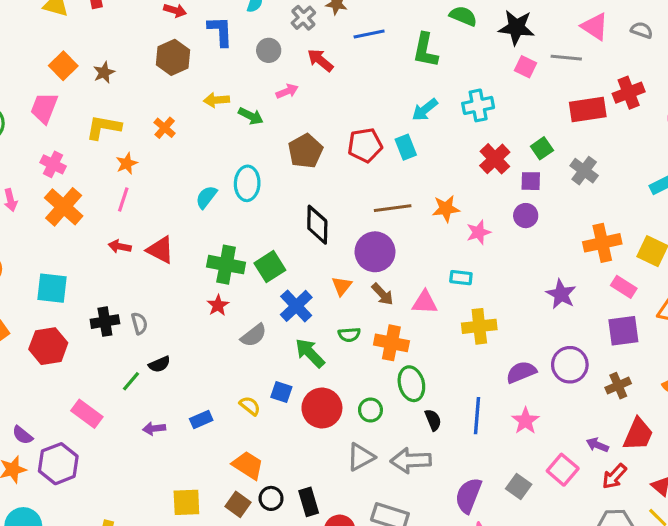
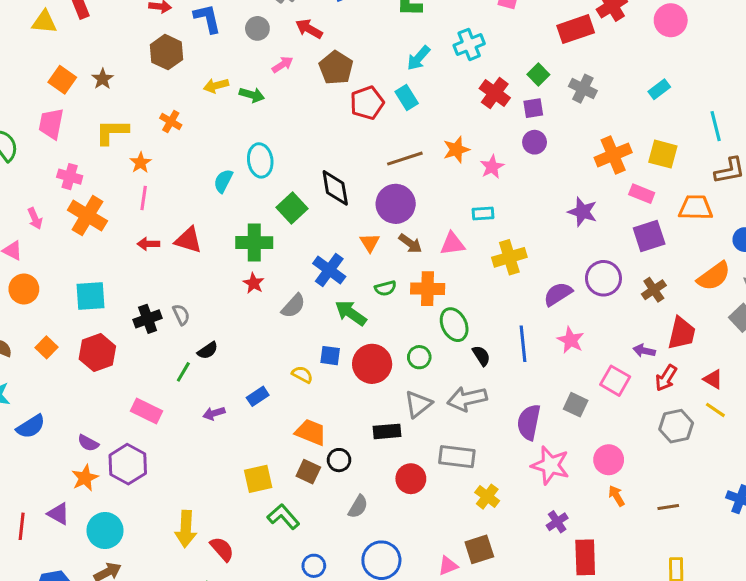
brown pentagon: (305, 151) -> (336, 68), moved
green square: (270, 267) -> (292, 208), moved
black rectangle: (309, 502) -> (387, 431), moved, turned -68

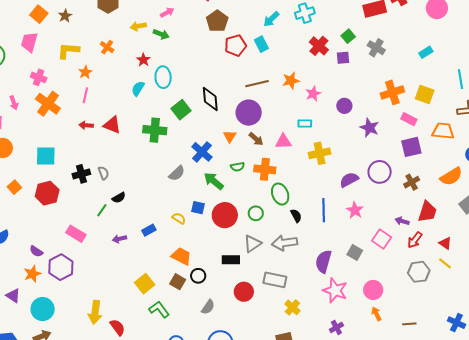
pink arrow: (282, 65) -> (167, 13), moved
purple circle: (535, 142) -> (344, 106), moved
red star: (254, 283) -> (143, 60), moved
yellow square: (258, 479) -> (145, 284), turned -30

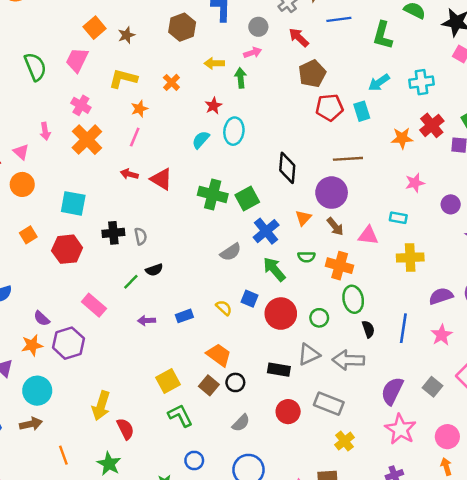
green arrow: (161, 34) -> (241, 78), turned -126
orange star: (291, 81) -> (402, 138), moved
green square: (181, 110) -> (247, 198), moved

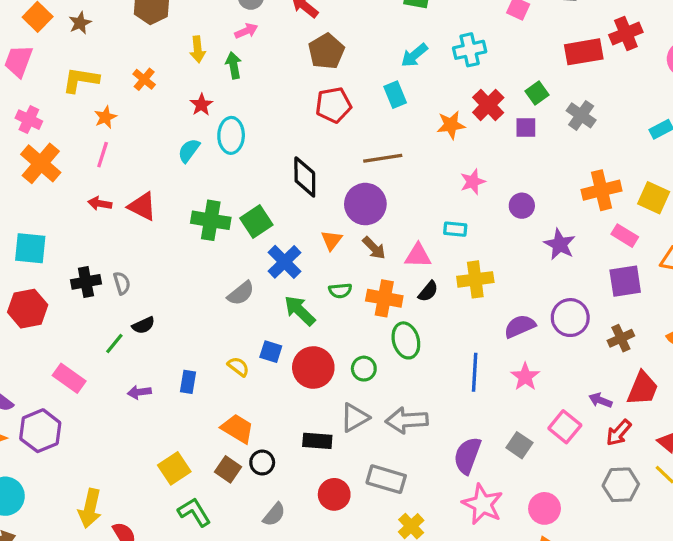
yellow arrow: (214, 63) -> (198, 49), turned -90
red pentagon: (330, 107) -> (333, 105), moved
blue rectangle: (184, 316) -> (188, 382), turned -56
black semicircle: (368, 329) -> (428, 291), moved, turned 63

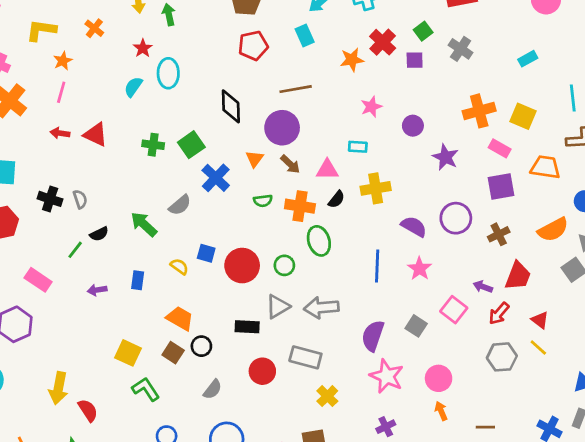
green cross: (211, 220) -> (153, 145), size x0.7
black cross: (86, 282) -> (50, 199), turned 30
green arrow: (300, 311) -> (144, 224), moved
purple semicircle: (520, 326) -> (414, 227), turned 55
yellow square: (174, 468) -> (128, 353), turned -30

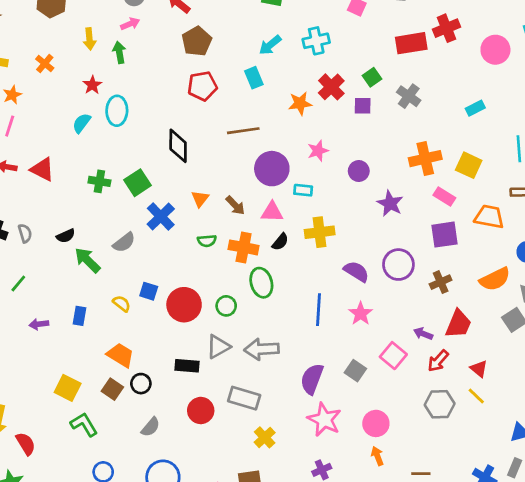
purple circle: (282, 128) -> (272, 169), moved
black semicircle: (99, 234) -> (66, 236), moved

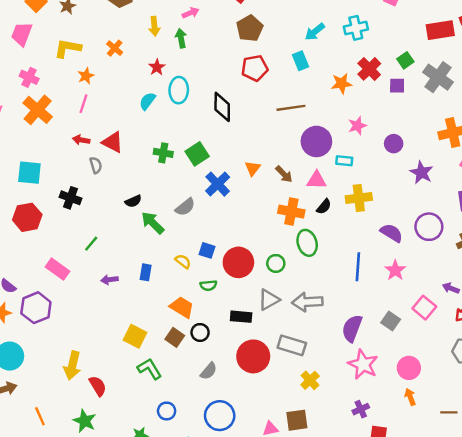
gray cross: (409, 96) -> (438, 77), size x1.4
black diamond: (178, 146) -> (222, 107), moved
gray semicircle: (25, 233) -> (96, 165), moved
green semicircle: (207, 241) -> (208, 285), moved
red circle: (201, 411) -> (253, 356), size x1.4

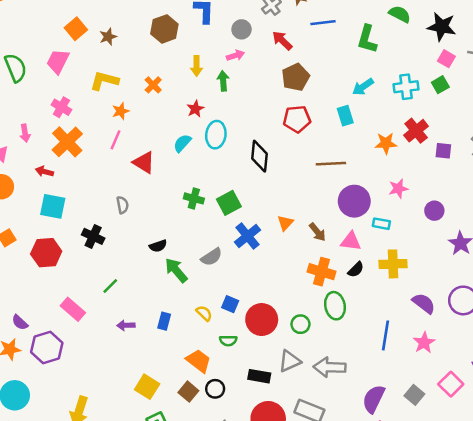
green square: (405, 60) -> (440, 85), moved
red arrow: (81, 140) -> (44, 171), moved
red triangle: (113, 142) -> (144, 162), moved

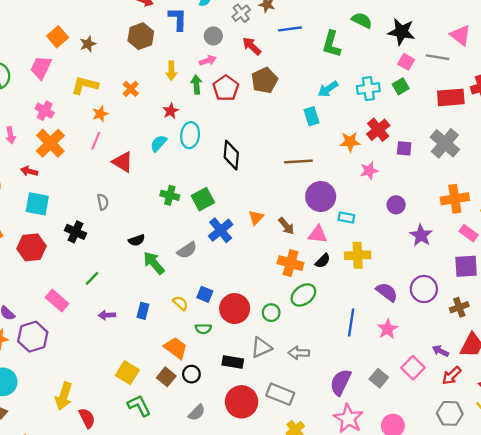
red pentagon: (297, 119) -> (226, 88), moved, turned -30
pink star: (398, 189) -> (369, 171), moved
green ellipse: (335, 306) -> (303, 295), turned 65
gray arrow: (330, 367) -> (299, 353), size x0.7

